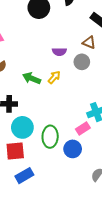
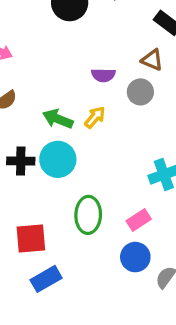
cyan circle: (22, 127) -> (58, 159), moved
pink rectangle: (83, 128) -> (139, 220), moved
blue circle: (73, 149) -> (135, 257), moved

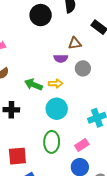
brown triangle: (152, 60) -> (75, 43), moved, turned -32
yellow arrow: (95, 117) -> (56, 84), turned 48
cyan circle: (58, 159) -> (57, 109), moved

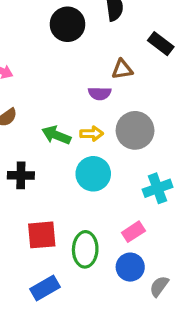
gray circle: (83, 68) -> (135, 130), moved, size x1.5
green ellipse: (52, 142) -> (85, 249), moved
red square: (17, 156) -> (42, 235), moved

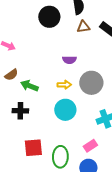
brown triangle: (122, 69) -> (83, 27), moved
green arrow: (56, 135) -> (29, 86), moved

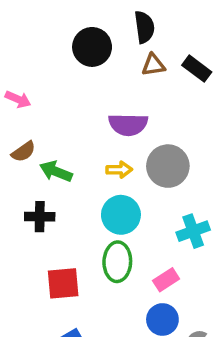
purple semicircle: (69, 60) -> (128, 125), size x1.5
green ellipse: (60, 157) -> (117, 262), moved

